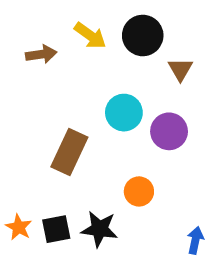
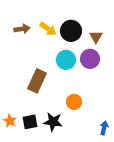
yellow arrow: (90, 35) -> (48, 29), moved
black circle: (143, 35) -> (71, 31), moved
purple circle: (169, 131) -> (90, 59), moved

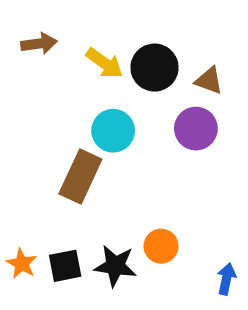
brown arrow: (22, 29) -> (39, 44), moved
brown triangle: (96, 37) -> (209, 81), turned -40
cyan circle: (66, 60) -> (113, 131), moved
orange circle: (74, 102) -> (161, 246), moved

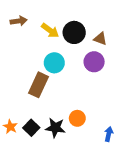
black square: (65, 266) -> (31, 128), turned -35

